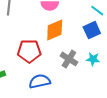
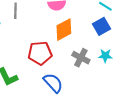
blue semicircle: (40, 81) -> (53, 83), turned 65

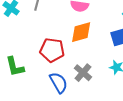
gray cross: (81, 58) -> (83, 73), moved

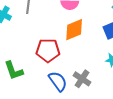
gray cross: (83, 73) -> (82, 79), moved

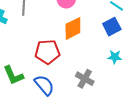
blue semicircle: (58, 81) -> (44, 85), moved

